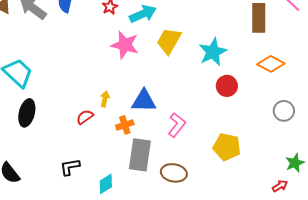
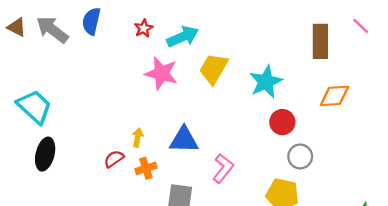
orange diamond: (271, 64) -> (335, 96), turned -32
gray circle: (284, 111) -> (300, 156), moved
orange cross: (125, 125) -> (146, 168), moved

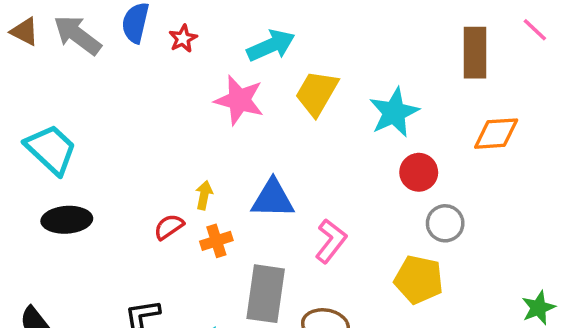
red star: (144, 28) -> (183, 39), moved
black ellipse: (45, 154) -> (67, 220), turned 72

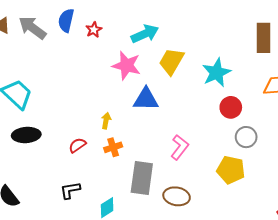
blue triangle: (273, 199) -> (146, 99), moved
red semicircle: (169, 227) -> (77, 145), moved

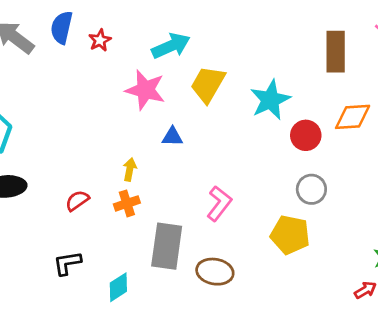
blue triangle: (146, 99) -> (172, 137), size x0.6
red circle: (231, 107) -> (306, 135), moved
yellow arrow: (106, 121) -> (130, 169), moved

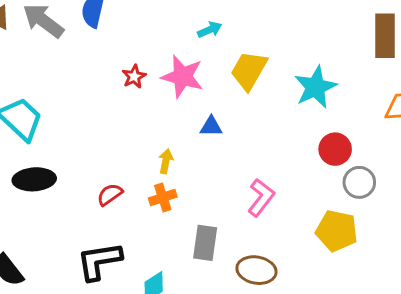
red star: (100, 40) -> (134, 77), moved
cyan arrow: (171, 46) -> (210, 30), size x0.6
red circle: (306, 135) -> (335, 149), moved
gray rectangle: (167, 246) -> (205, 243), size x0.7
black L-shape: (67, 263) -> (99, 261), size x1.5

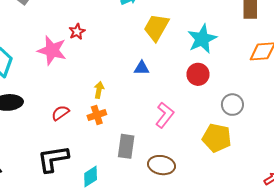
pink star: (182, 77) -> (52, 50), moved
blue triangle: (211, 126) -> (142, 68), moved
red circle: (335, 149) -> (198, 74), moved

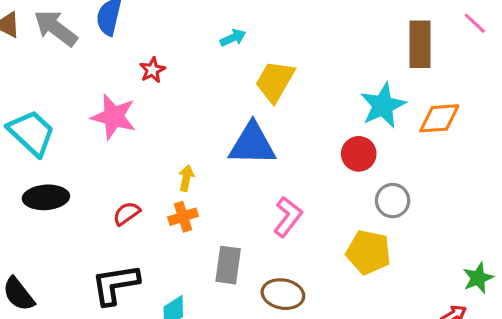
red star: (77, 32) -> (152, 70), moved
cyan star: (202, 39) -> (383, 105), moved
blue triangle: (142, 68) -> (252, 144), size x2.0
red circle: (198, 74) -> (359, 154), moved

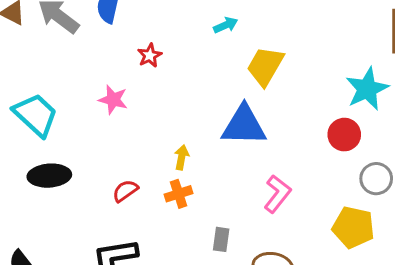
pink star: (114, 117) -> (113, 100), size x0.7
gray rectangle: (228, 265) -> (221, 239), size x0.7

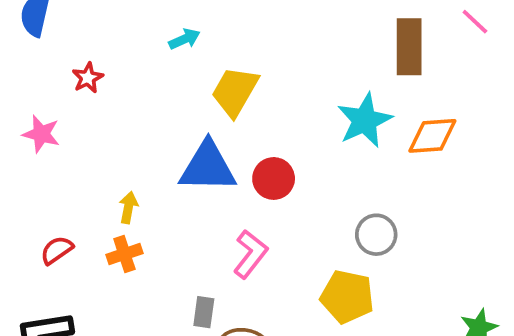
red circle: (344, 135) -> (274, 178), moved
gray rectangle: (221, 239) -> (204, 312), moved

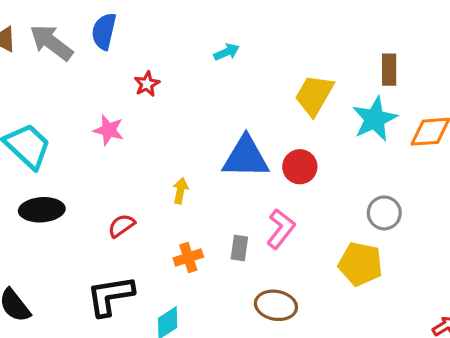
brown rectangle: (409, 47) -> (389, 70), moved, size x0.7
yellow trapezoid: (235, 91) -> (314, 95), moved
orange cross: (124, 254) -> (188, 258), moved
gray rectangle: (204, 312) -> (239, 248), moved

